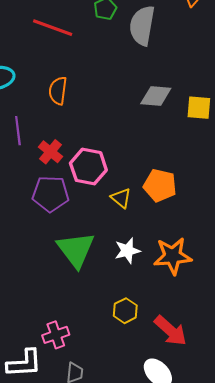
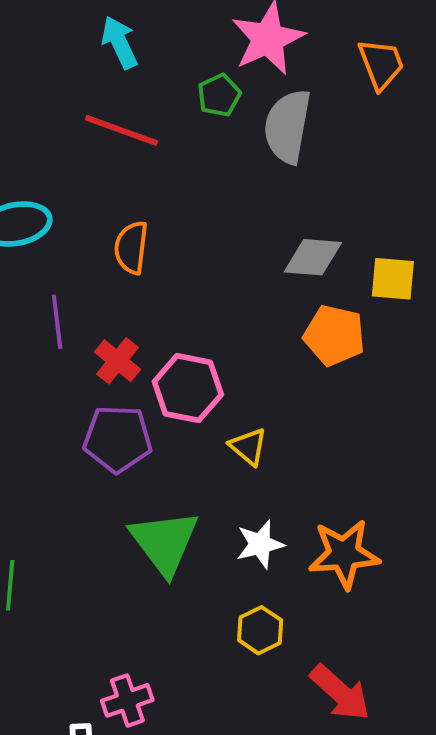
orange pentagon: (160, 185) -> (334, 335), moved
yellow hexagon: (125, 311) -> (260, 630), moved

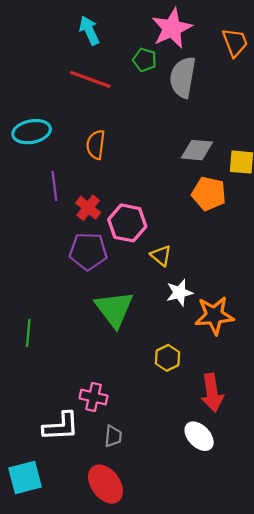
green pentagon: (219, 95) -> (145, 60), turned -30
white star: (260, 544) -> (179, 293), moved
red arrow: (340, 693) -> (212, 393), turned 39
pink cross: (127, 700) -> (94, 397), turned 32

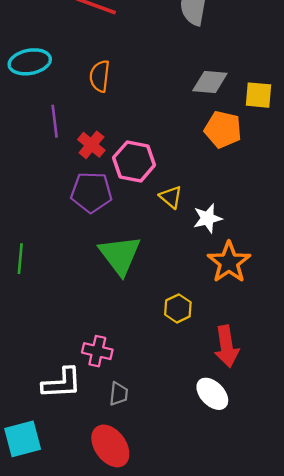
white star: (179, 293) -> (208, 218), moved
orange star: (214, 315) -> (229, 262), turned -30
green line: (28, 333) -> (20, 259), moved

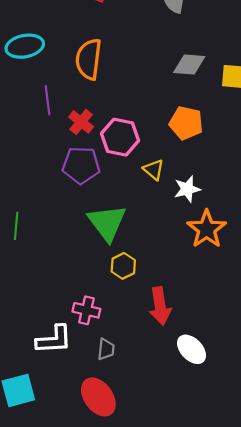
orange semicircle: (100, 76) -> (89, 59), size x1.4
orange pentagon: (223, 129) -> (186, 123), moved
yellow hexagon: (178, 308) -> (123, 266), moved
red arrow: (227, 346) -> (160, 306), moved

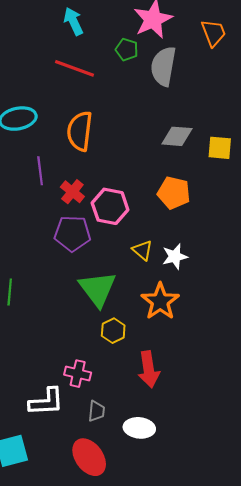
yellow triangle: (154, 170) -> (142, 250), moved
orange star: (207, 229) -> (160, 301), moved
white ellipse: (192, 349) -> (139, 428), moved, turned -40

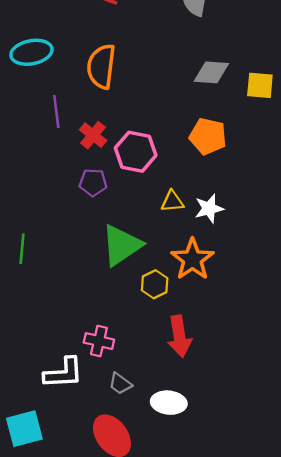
purple pentagon: (72, 233) -> (93, 182), size x0.7
yellow triangle: (142, 250) -> (172, 201), turned -45
green triangle: (97, 289) -> (121, 245), turned 33
yellow hexagon: (113, 331) -> (155, 284), moved
gray trapezoid: (96, 411) -> (120, 384), turned 120

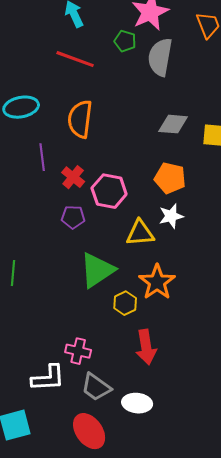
yellow triangle: (172, 201) -> (140, 233), size x1.4
white star: (209, 208) -> (171, 216), moved
gray trapezoid: (120, 384) -> (96, 387), size x1.5

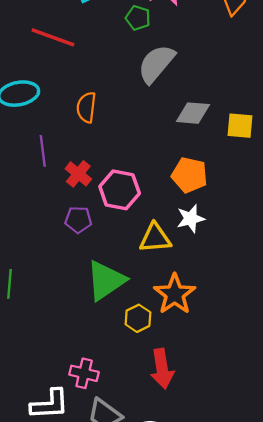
gray semicircle: (160, 57) -> (156, 64), moved, turned 30
red line: (75, 59) -> (53, 37), moved
orange semicircle: (80, 119) -> (86, 107), size x0.7

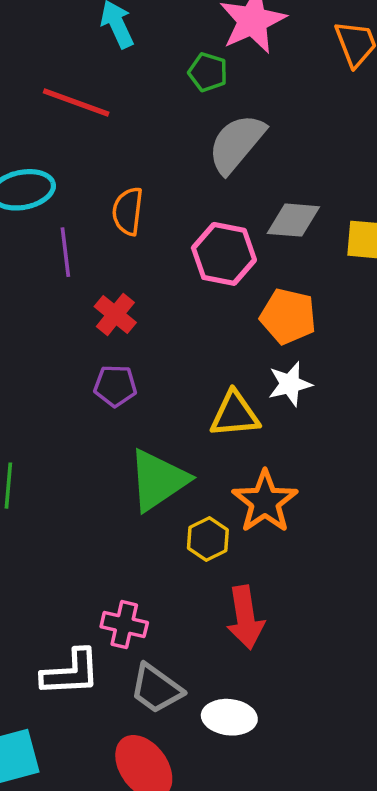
purple line: (43, 151) -> (65, 252), moved
pink hexagon: (120, 190) -> (224, 254), moved

